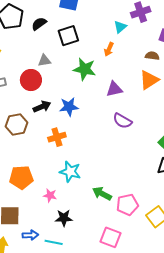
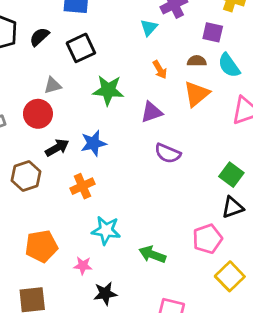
orange arrow: (109, 49) -> (160, 70), moved, turned -48
pink pentagon: (127, 205) -> (207, 239), moved

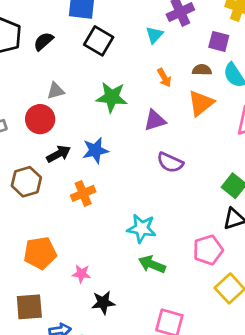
black square: (81, 48) -> (99, 41), moved, turned -36
cyan star: (106, 230) -> (142, 228), moved

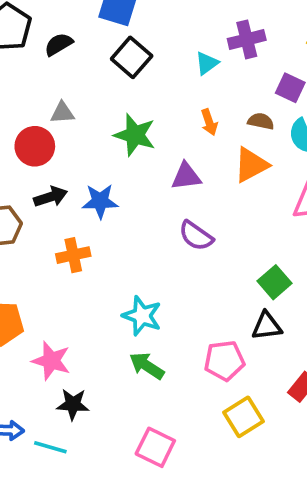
pink star: (81, 274) -> (51, 361), size x1.5

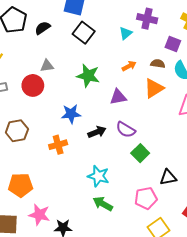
purple cross: (247, 39) -> (147, 19), turned 30
orange arrow: (209, 122) -> (129, 66), turned -96
black arrow: (51, 197) -> (97, 132), moved
green square: (275, 282) -> (140, 153), moved
pink star: (51, 361) -> (39, 215), moved

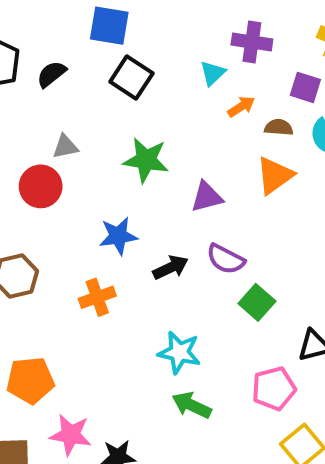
orange arrow: (129, 66) -> (241, 107), moved

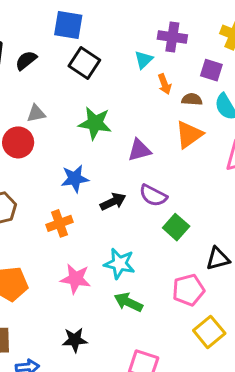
orange arrow: (241, 107) -> (165, 84), turned 102
pink star: (71, 435) -> (76, 279), moved

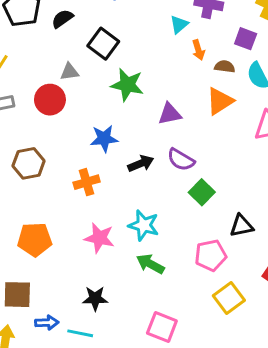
black square: (84, 63) -> (103, 44), moved

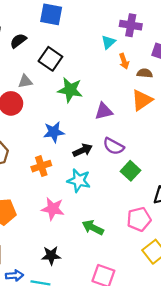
cyan star: (144, 225) -> (79, 181), moved

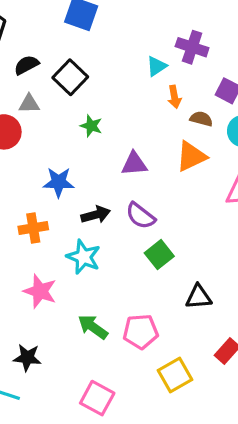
black semicircle: (18, 41) -> (26, 65), moved
green star: (70, 90) -> (91, 126), size x0.6
pink pentagon: (139, 219) -> (141, 332), moved

